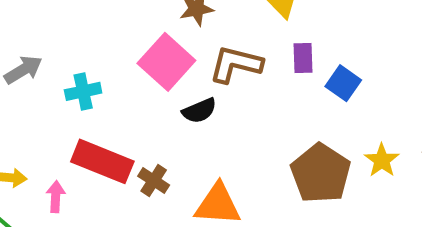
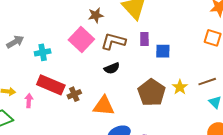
blue square: (343, 83) -> (163, 51), turned -35
black semicircle: (199, 111) -> (112, 68), moved
brown cross: (154, 181) -> (74, 94), turned 32

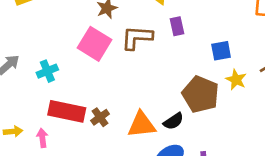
blue square: (163, 51) -> (221, 51), moved
black semicircle: (112, 68) -> (173, 121), moved

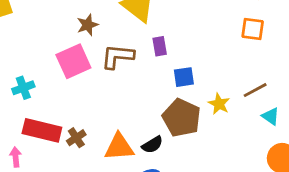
pink square: (95, 44) -> (73, 61), turned 32
blue square: (221, 51) -> (184, 77), moved

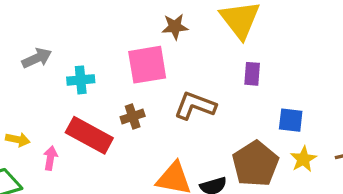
brown L-shape: (118, 56) -> (195, 106), moved
blue square: (184, 77) -> (291, 120), moved
brown cross: (76, 138) -> (133, 116), moved

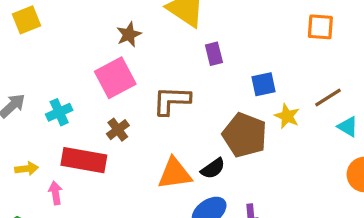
yellow arrow: (18, 140) -> (27, 169), moved

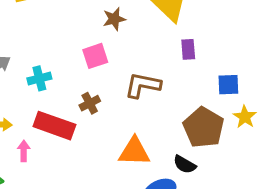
pink square: (115, 78) -> (95, 56), size x0.7
black semicircle: (213, 168) -> (185, 165), moved, turned 55

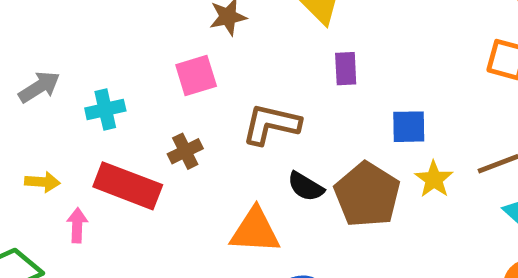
black semicircle: (185, 165) -> (306, 187), moved

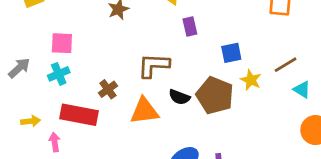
pink square: (196, 75) -> (62, 43), moved, turned 30
orange triangle: (255, 231) -> (144, 111), moved

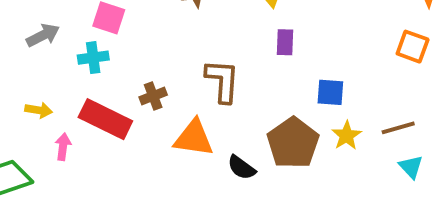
brown L-shape: (154, 65) -> (222, 81), turned 76
black semicircle: (179, 97) -> (241, 168), moved

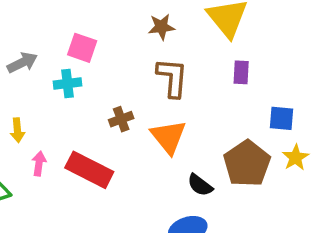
brown L-shape: (222, 81) -> (172, 78), moved
yellow arrow: (39, 110) -> (17, 130), turned 75
red rectangle: (105, 119) -> (89, 170), moved
orange triangle: (194, 138) -> (168, 137), moved, turned 42

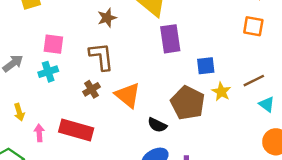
purple rectangle: (241, 72) -> (170, 39), size x1.6
brown L-shape: (172, 78) -> (101, 56), moved

